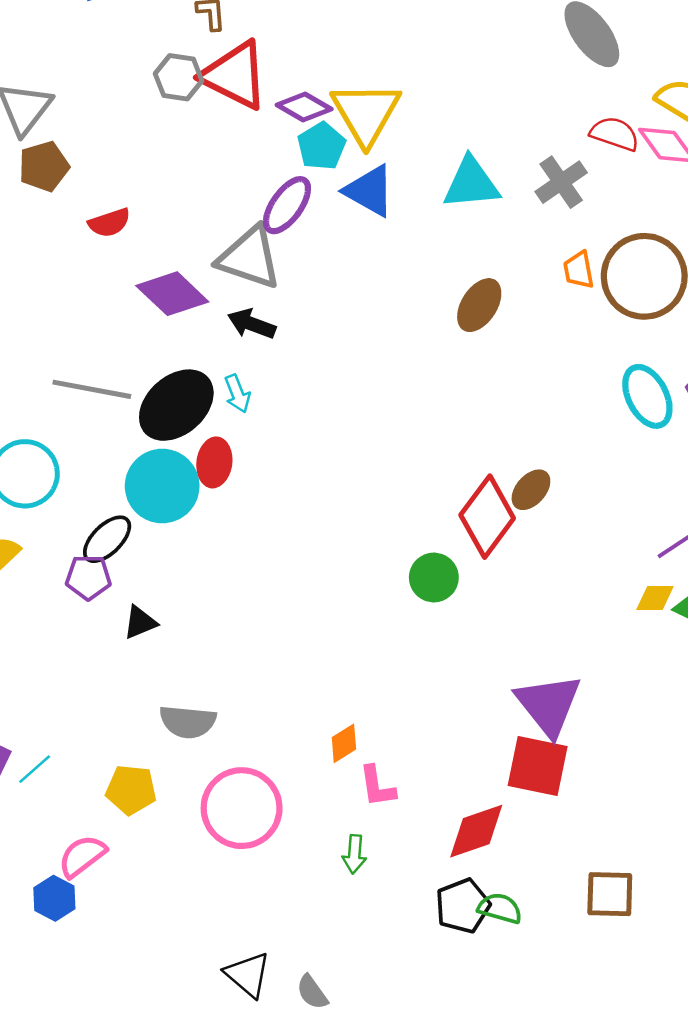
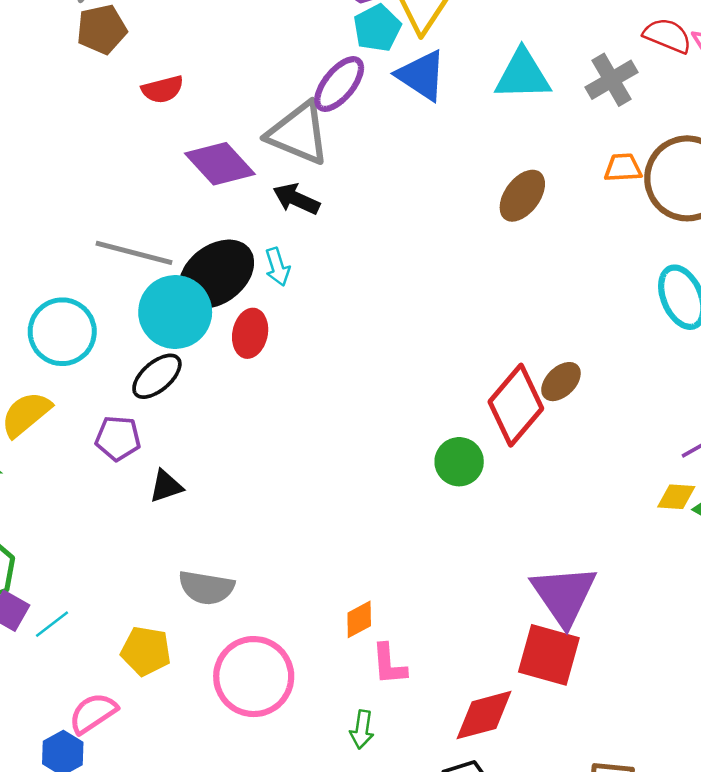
orange trapezoid: (579, 270) -> (623, 168), turned 93
cyan circle: (162, 486) -> (175, 312), moved
black ellipse: (107, 539) -> (157, 376), moved

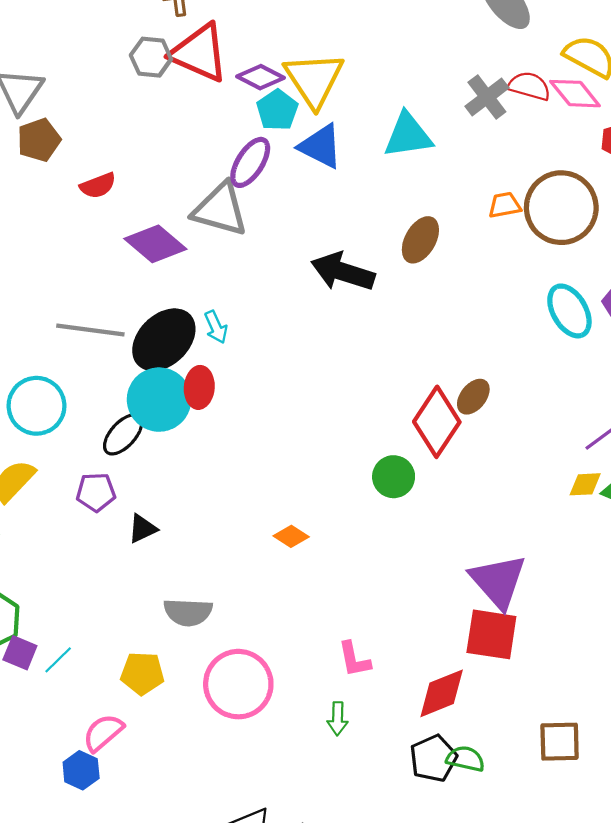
gray cross: (611, 80) -> (487, 97), moved
black arrow: (296, 199) -> (343, 272), moved, size x1.5
cyan circle: (175, 312) -> (159, 400), moved
orange diamond: (359, 619) -> (291, 536), moved, turned 68

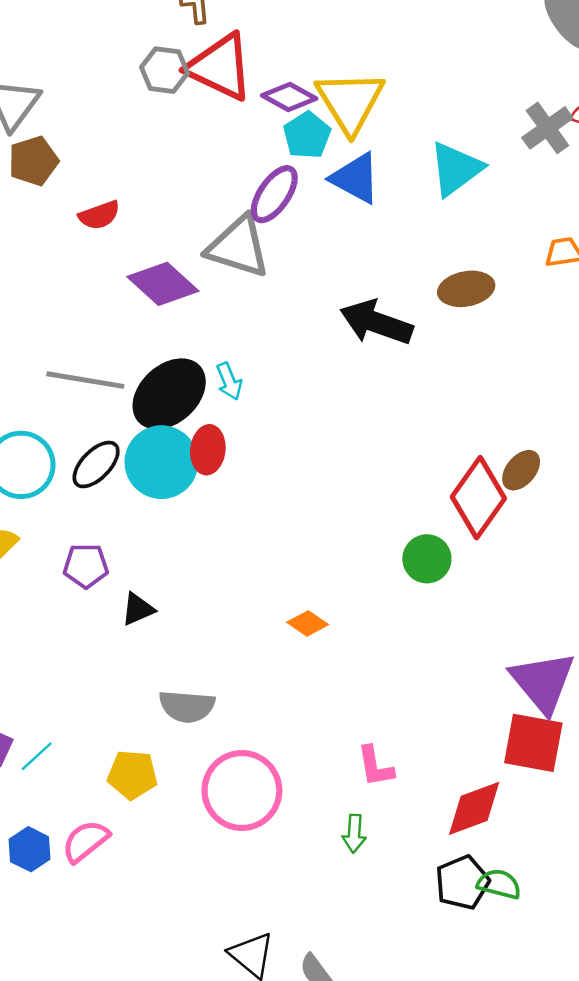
cyan triangle: (408, 135) -> (456, 169), turned -30
brown ellipse: (420, 240) -> (466, 289), turned 48
black ellipse: (123, 434) -> (96, 465), moved
blue hexagon: (81, 770) -> (30, 849), moved

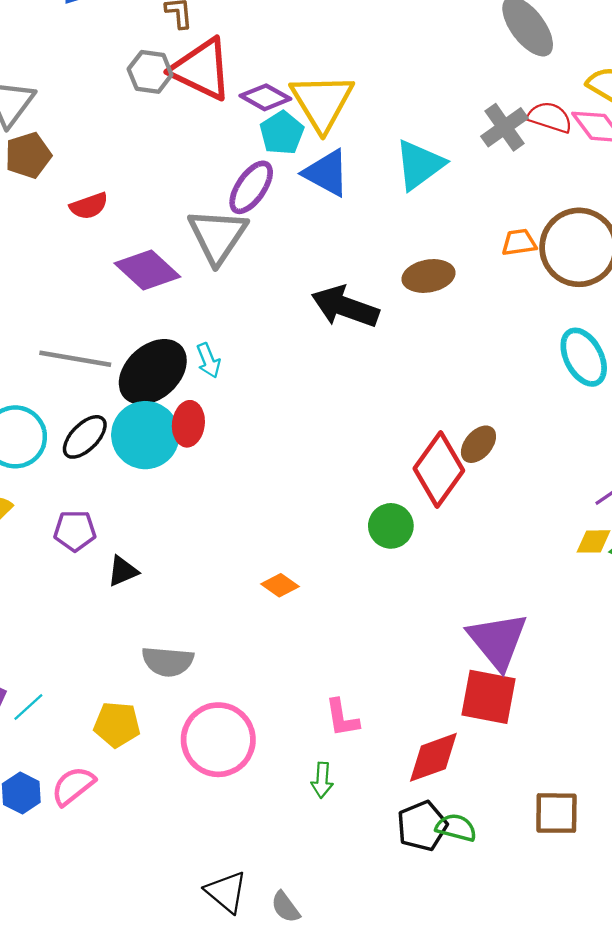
gray triangle: (238, 247) -> (218, 236), turned 46

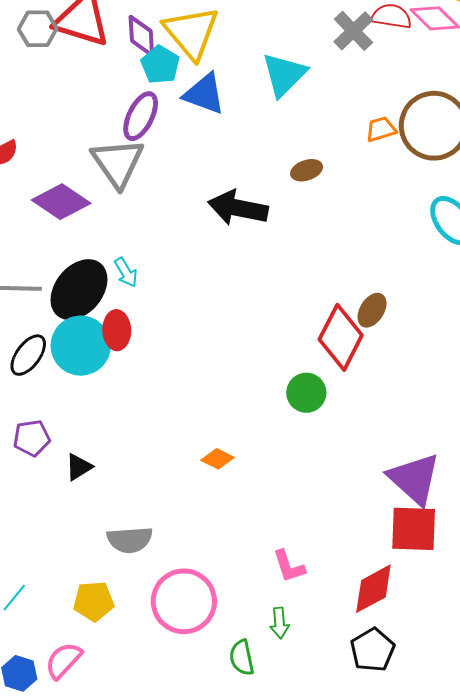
purple diamond: (265, 97) -> (141, 36), turned 66
brown ellipse: (428, 276) -> (307, 170), size x0.7
green semicircle: (456, 828) -> (242, 658), moved, turned -108

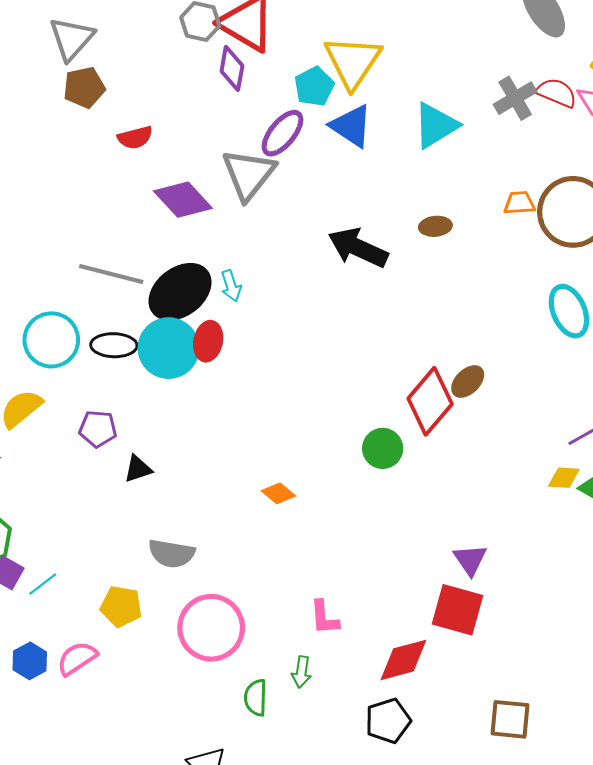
purple diamond: (141, 36) -> (232, 68), moved
black ellipse: (28, 355) -> (114, 345), turned 42
purple triangle: (414, 479) -> (470, 560), size x0.6

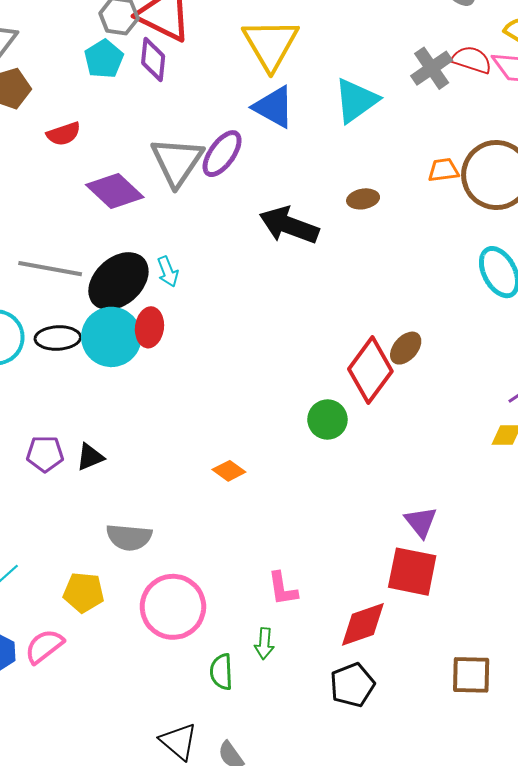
cyan pentagon: (314, 86) -> (104, 59), moved
purple ellipse: (282, 133) -> (222, 154), moved
purple pentagon: (98, 429) -> (45, 454), moved

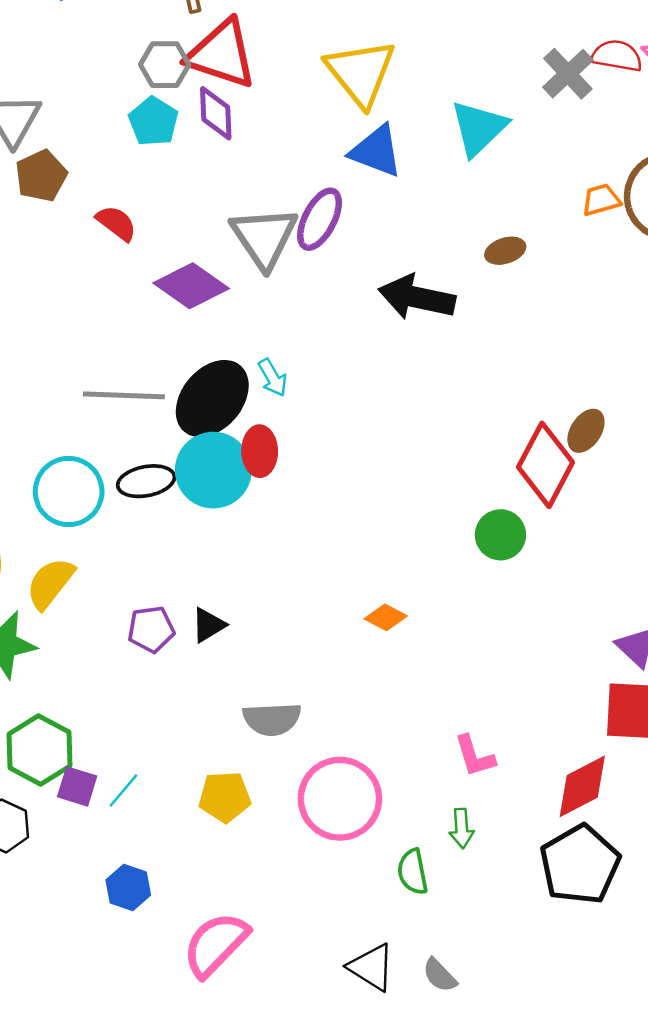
red semicircle: (64, 134) -> (116, 223), turned -116
pink semicircle: (44, 646) -> (216, 944), moved, size x1.4
black pentagon: (352, 685) -> (580, 865), size x1.4

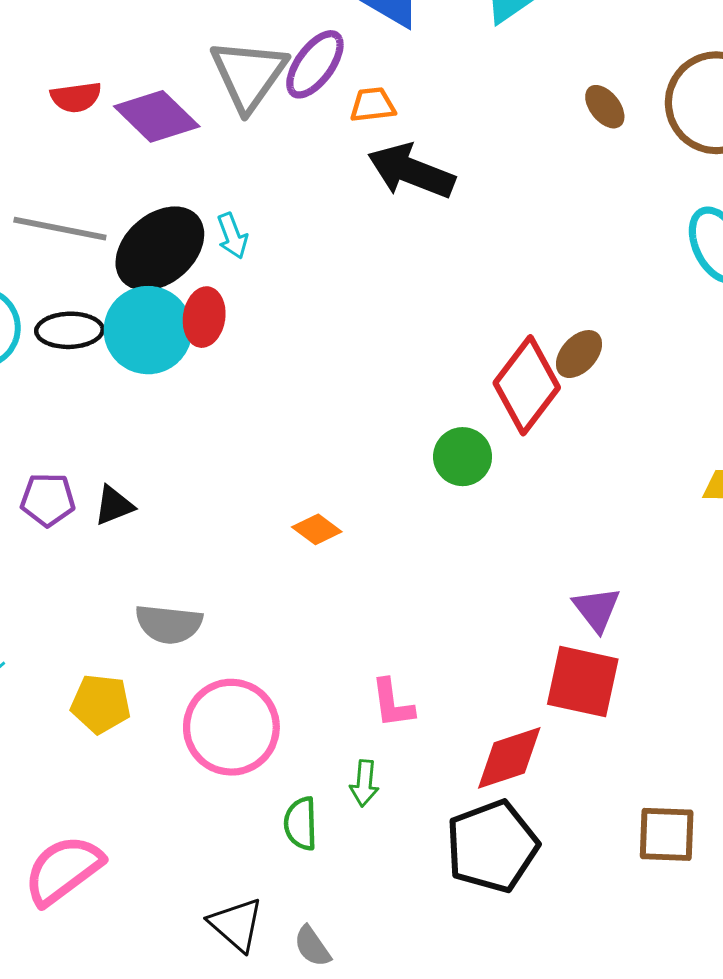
orange trapezoid: (601, 200) -> (373, 105), moved
red semicircle: (116, 223) -> (76, 97), moved, turned 126
brown ellipse: (505, 251) -> (605, 107), moved, turned 60

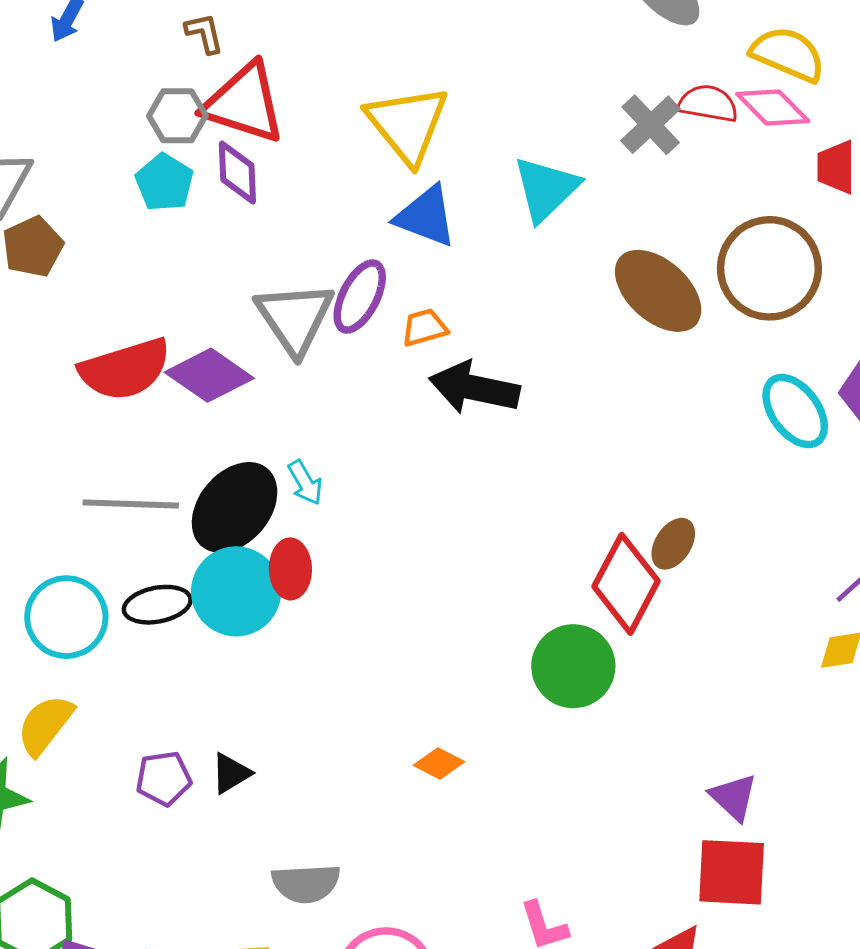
red semicircle: (76, 97) -> (125, 369), size x1.8
brown ellipse: (605, 107) -> (658, 291), size x2.0
green circle: (463, 457) -> (573, 666), size x1.4

